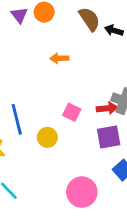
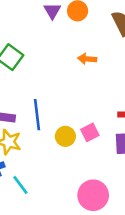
pink square: (72, 112) -> (90, 132), moved, turned 30

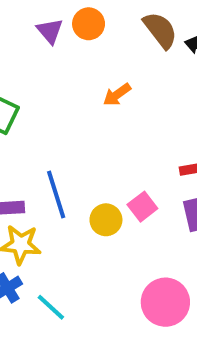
orange arrow: (87, 59) -> (117, 95), turned -30

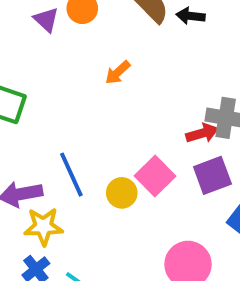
pink square: (142, 207) -> (155, 176), size x1.4

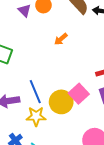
yellow circle: (122, 193) -> (61, 102), size x1.5
yellow star: (43, 226) -> (36, 116), moved

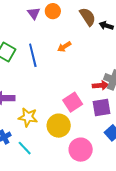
blue line: (35, 92) -> (33, 55), moved
yellow circle: (61, 102) -> (59, 126), moved

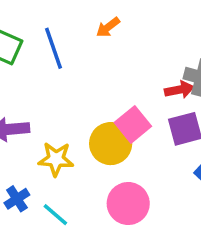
yellow circle: (59, 126) -> (111, 144), moved
pink circle: (81, 150) -> (128, 204), moved

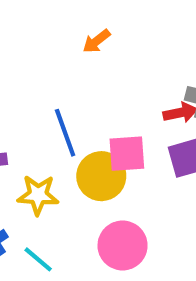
blue line: (54, 48) -> (65, 133), moved
pink square: (133, 124) -> (127, 154), turned 36

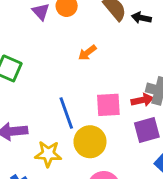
pink square: (127, 154) -> (108, 105), moved

